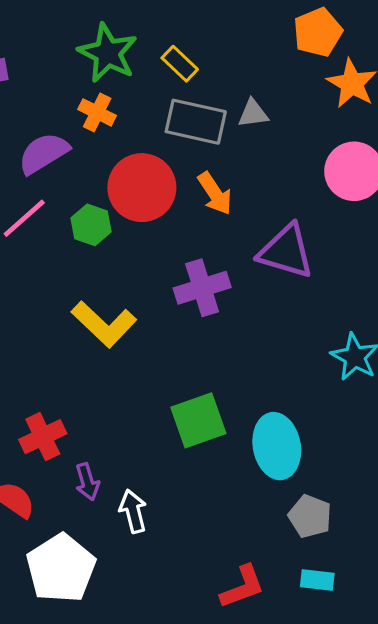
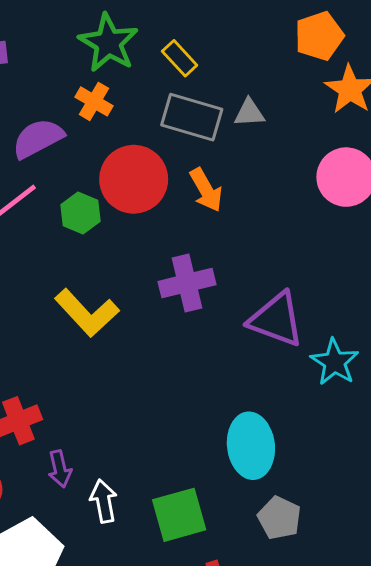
purple triangle: (286, 251) -> (276, 319), moved
green square: (198, 420) -> (179, 515), moved

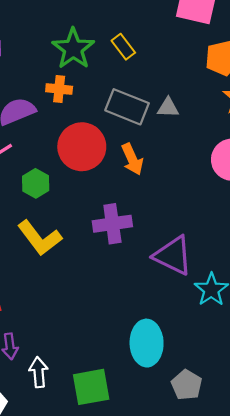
yellow rectangle: (180, 58) -> (123, 47), moved
orange cross: (94, 101) -> (59, 89), turned -30
green hexagon: (81, 213) -> (36, 183), moved
gray pentagon: (279, 518) -> (187, 385), moved

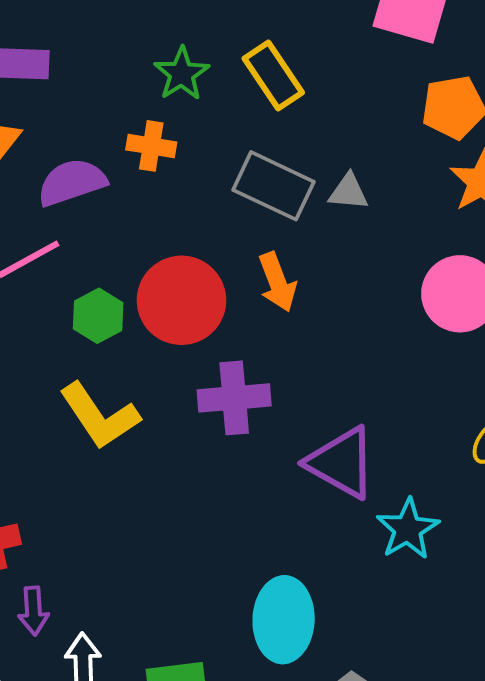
yellow rectangle: (123, 47) -> (273, 76), size x1.4
green star: (73, 49) -> (182, 74), size x0.7
red circle: (82, 147) -> (181, 300), moved

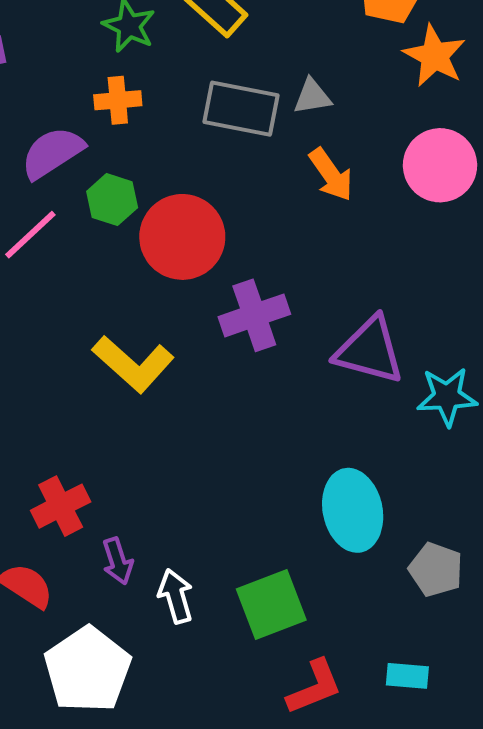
orange arrow: (277, 282) -> (331, 175), moved
green hexagon: (98, 316) -> (112, 200), moved
cyan star: (408, 529) -> (447, 397), turned -30

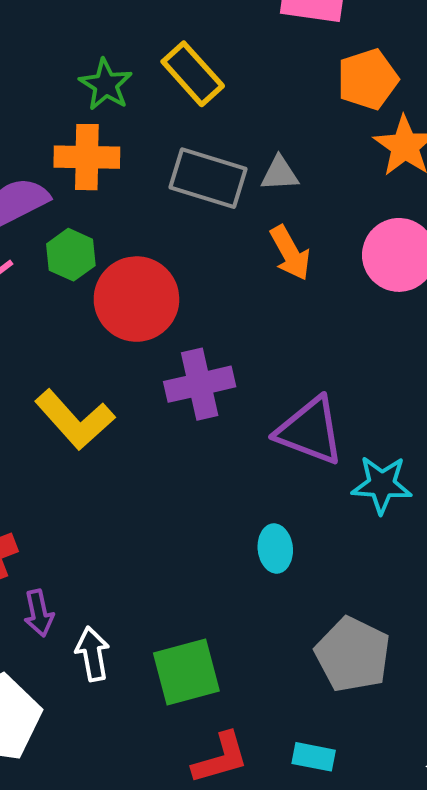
orange cross: (118, 100) -> (87, 157), size x1.4
cyan ellipse: (353, 510) -> (275, 549), moved, size x0.6
gray pentagon: (436, 570) -> (353, 655), size x1.4

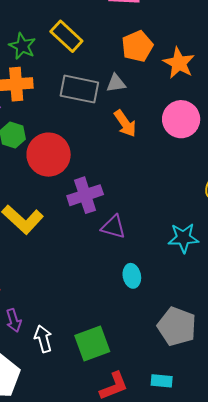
orange pentagon: (368, 79) -> (137, 46), moved
purple triangle: (310, 431) -> (113, 227), moved, size x0.7

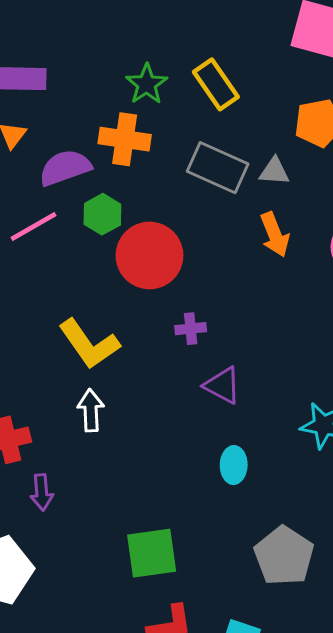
purple cross: (85, 195) -> (191, 329), size x0.6
white arrow: (43, 339) -> (91, 410), moved

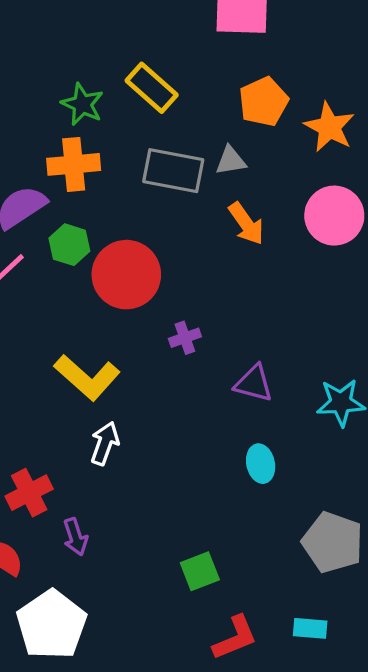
purple triangle: (222, 385) -> (254, 383), moved
white arrow: (91, 410) -> (105, 443), turned 36
green square: (152, 553) -> (200, 571), size x0.7

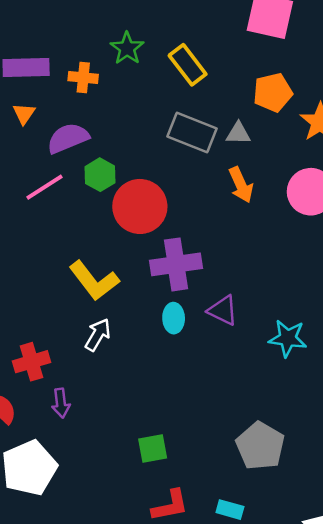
green star: (82, 104) -> (127, 48), moved
orange cross: (74, 164) -> (83, 78), moved, size x0.7
purple cross: (185, 338) -> (176, 264), size x2.0
cyan ellipse: (261, 464) -> (174, 318), moved

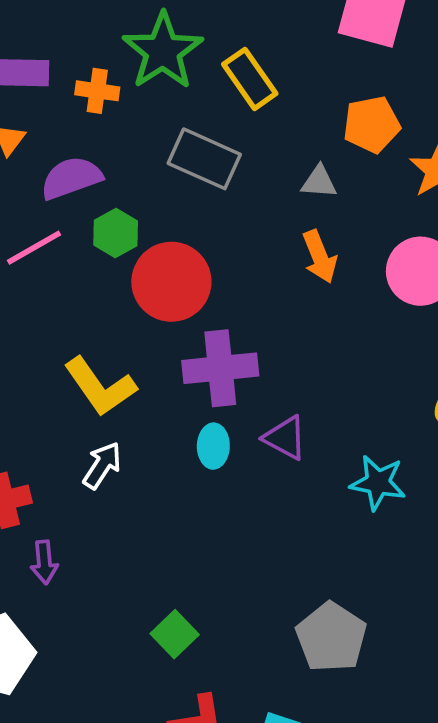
green star: (127, 48) -> (163, 51), size x1.6
gray rectangle: (192, 133) -> (204, 159), moved
green square: (153, 448) -> (175, 634), turned -36

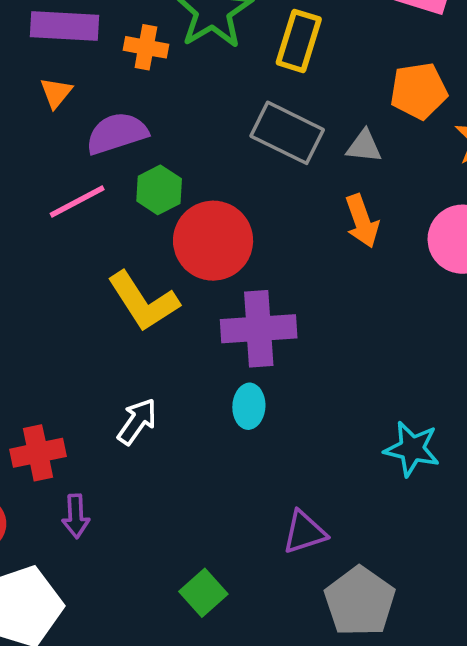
yellow rectangle: (250, 79) -> (299, 41), turned 50
gray rectangle: (204, 159) -> (287, 133), moved
yellow L-shape: (100, 387) -> (143, 301), moved
purple triangle: (285, 438) -> (304, 532), moved, turned -48

